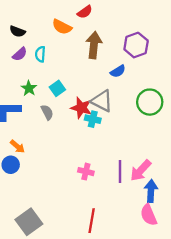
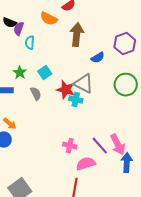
purple hexagon: (136, 45) -> (125, 44), moved
purple semicircle: (20, 54) -> (19, 29), moved, turned 152
pink arrow: (141, 170) -> (118, 145), turned -70
purple line: (120, 172) -> (100, 146), turned -42
pink semicircle: (149, 215) -> (86, 164), moved, turned 96

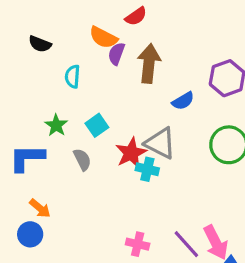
purple semicircle: (19, 29) -> (116, 54), moved
red star: (66, 90) -> (131, 153), turned 30

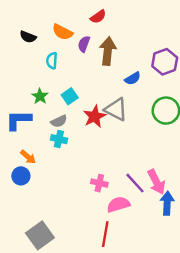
orange semicircle: (103, 37) -> (63, 32), moved
gray semicircle: (82, 159) -> (59, 121), turned 91
cyan cross: (147, 169) -> (59, 139), moved

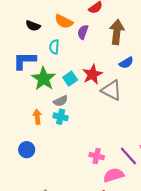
brown arrow: (108, 51) -> (117, 32), moved
green star: (40, 96) -> (44, 79), size x1.6
red star: (95, 116) -> (92, 74), moved
blue L-shape: (19, 120) -> (25, 61), moved
orange arrow: (28, 157) -> (37, 117), moved, turned -136

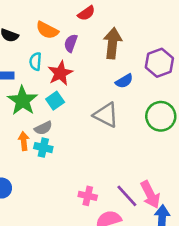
red star: (92, 74) -> (60, 73), moved
orange arrow: (37, 117) -> (24, 141), moved

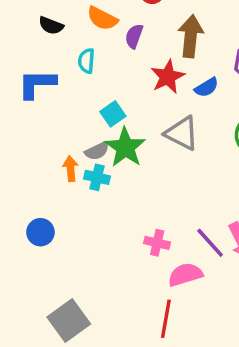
red star: (60, 73) -> (168, 77), moved
green star: (22, 101) -> (125, 147), moved

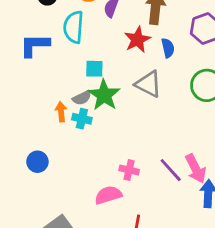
cyan semicircle: (86, 61) -> (74, 27), size x1.6
blue semicircle: (207, 87) -> (168, 48), turned -72
cyan square: (113, 114) -> (94, 69), turned 36
pink semicircle: (185, 275) -> (108, 195), moved

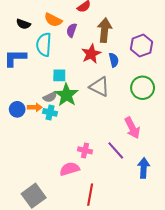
orange arrow: (61, 112) -> (35, 107), turned 96
blue circle: (37, 162) -> (17, 109), moved
pink arrow: (196, 169) -> (132, 128), moved

